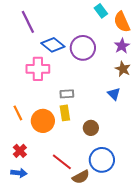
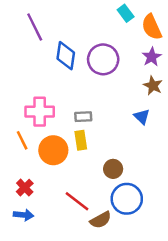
blue diamond: (53, 45) -> (66, 56), turned 60
pink cross: (38, 69) -> (40, 112), moved
brown circle: (91, 128) -> (113, 169), moved

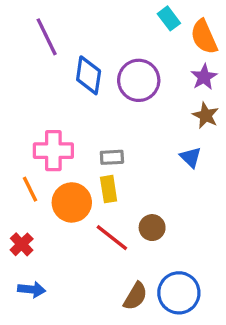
red cross: (25, 188) -> (22, 244), moved
blue circle: (127, 199) -> (179, 293), moved
red line: (77, 201) -> (112, 238), moved
brown semicircle: (101, 220) -> (135, 296), turned -30

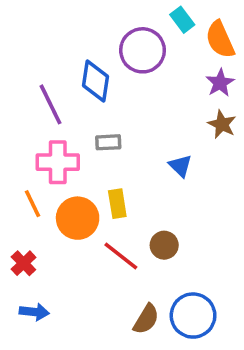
purple line: (47, 37) -> (51, 104), moved
purple circle: (139, 80) -> (143, 50), moved
gray rectangle: (112, 157) -> (108, 142), moved
blue triangle: (191, 157) -> (180, 166), moved

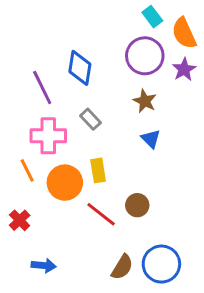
purple circle: (143, 50) -> (145, 56), moved
brown star: (222, 124) -> (145, 101), moved
gray rectangle: (108, 142) -> (90, 119), turned 50
blue arrow: (34, 312) -> (44, 266), moved

